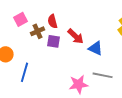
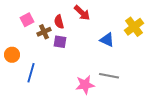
red arrow: (76, 36) -> (82, 13), moved
blue triangle: (96, 48) -> (107, 40), moved

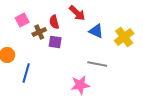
yellow cross: (134, 27) -> (124, 37), moved
blue triangle: (107, 40) -> (96, 31), moved
gray line: (109, 76) -> (97, 64), moved

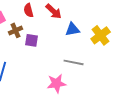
red semicircle: (54, 22) -> (29, 10), moved
blue triangle: (96, 31) -> (73, 29), turned -35

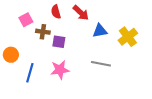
brown cross: (16, 30) -> (43, 32), turned 32
pink star: (57, 83) -> (60, 70), moved

